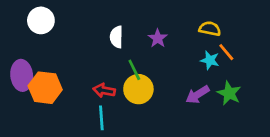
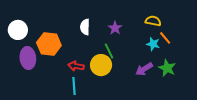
white circle: (41, 20) -> (18, 30), moved
green line: (134, 70) -> (109, 51), moved
purple ellipse: (22, 75) -> (28, 58), moved
orange hexagon: (45, 88) -> (49, 44), moved

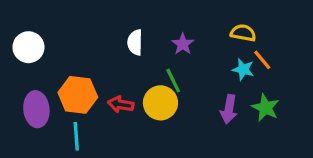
orange hexagon: (49, 44) -> (78, 95), moved
purple ellipse: (28, 58) -> (36, 109), moved
purple arrow: (144, 69) -> (229, 109), turned -48
cyan line: (74, 86) -> (76, 136), moved

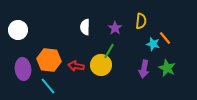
yellow semicircle: (243, 33) -> (141, 21), moved, turned 84
green line: (173, 81) -> (109, 51), turned 56
cyan line: (76, 136) -> (48, 86), turned -36

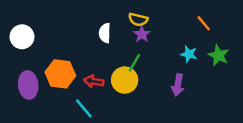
yellow semicircle: (141, 21) -> (138, 19), moved, turned 98
orange line: (165, 38) -> (204, 23), moved
green star: (167, 68) -> (219, 55), moved
cyan line: (48, 86) -> (84, 108), moved

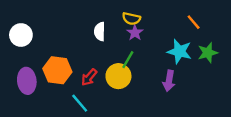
cyan star: (189, 54) -> (180, 51), size x1.5
green star: (219, 55) -> (208, 53), turned 30
red arrow: (94, 81) -> (89, 77), turned -60

